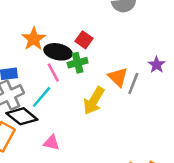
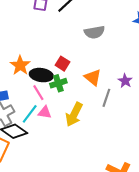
orange triangle: (118, 77) -> (93, 77), moved
pink triangle: (51, 143) -> (45, 112), moved

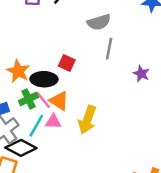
orange triangle: (93, 77) -> (59, 101), moved
green cross: (58, 83) -> (28, 99), moved
gray line: (106, 98) -> (109, 49), moved

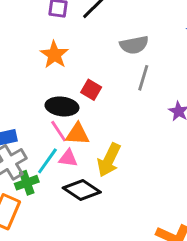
orange star: (18, 71) -> (54, 55), moved
green cross: (28, 99) -> (27, 183), moved
orange triangle: (59, 101) -> (77, 134), turned -35
black diamond: (21, 148) -> (82, 190), moved

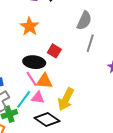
gray semicircle: (134, 45) -> (84, 21), turned -54

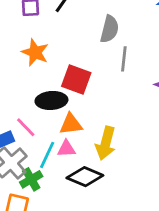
red square: (54, 51) -> (76, 79), size x1.5
pink line: (32, 79) -> (26, 127), moved

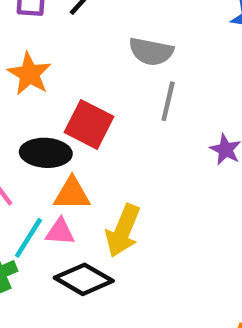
gray semicircle: (109, 29) -> (151, 52), turned 80

